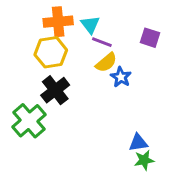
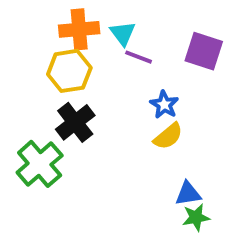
purple square: (150, 38) -> (204, 51), size x1.4
yellow semicircle: (106, 62) -> (168, 136), moved

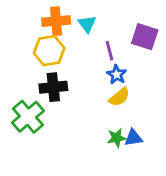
purple line: (139, 57) -> (110, 51), moved, turned 54
black cross: (75, 122) -> (53, 87), turned 32
green star: (196, 217) -> (117, 138), moved

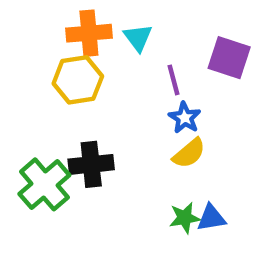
black cross: (53, 87) -> (91, 164), moved

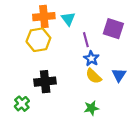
yellow semicircle: (189, 153) -> (94, 76), turned 84
green cross: (44, 184) -> (22, 104), moved, size x0.6
blue triangle: (211, 218) -> (119, 75), moved, turned -48

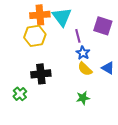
cyan triangle: (68, 19) -> (62, 17), size x1.5
blue triangle: (119, 75) -> (108, 68), turned -32

